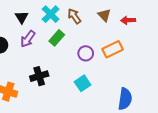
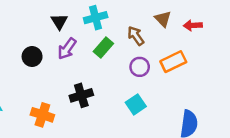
cyan cross: (51, 14) -> (96, 18), turned 30
brown arrow: (74, 16) -> (136, 36), moved

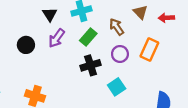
orange rectangle: (173, 62) -> (149, 49), turned -40
black cross: (81, 95) -> (91, 65), moved

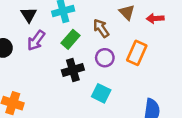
cyan square: (117, 87) -> (101, 93), turned -30

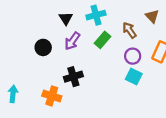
black cross: (73, 70) -> (73, 77), moved
cyan square: (101, 93) -> (134, 77), moved

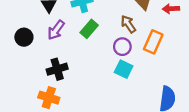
brown arrow: (129, 30) -> (128, 24), moved
orange cross: (52, 96) -> (49, 98), moved

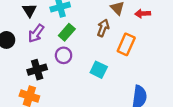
brown arrow: (128, 24) -> (103, 28), turned 56
purple circle: (122, 47) -> (64, 55), moved

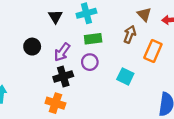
green rectangle: (67, 32) -> (93, 39), turned 42
purple arrow: (36, 33) -> (62, 52), moved

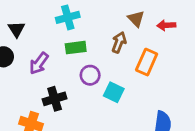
black triangle: (55, 17) -> (17, 29), moved
purple circle: (90, 62) -> (90, 75), moved
black cross: (63, 76) -> (55, 99), moved

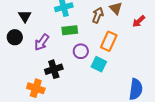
red arrow: (166, 25) -> (139, 21), moved, turned -40
brown arrow: (119, 42) -> (98, 15), moved
orange rectangle: (147, 62) -> (109, 41), moved

